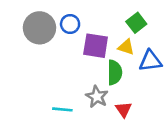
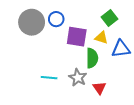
cyan line: (62, 109) -> (49, 78), moved

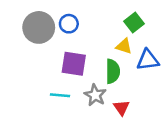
purple square: (77, 37) -> (74, 64), moved

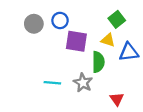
gray circle: (39, 27) -> (34, 24), size x0.7
purple square: (74, 64) -> (76, 41), moved
red triangle: (121, 108) -> (117, 99), moved

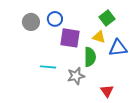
cyan line: (52, 83) -> (48, 67), moved
gray star: (83, 83) -> (76, 76), turned 30

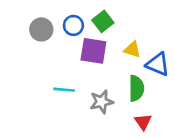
green square: (107, 18) -> (103, 21), moved
blue triangle: (118, 48) -> (158, 64), turned 30
green semicircle: (90, 57) -> (136, 88), moved

